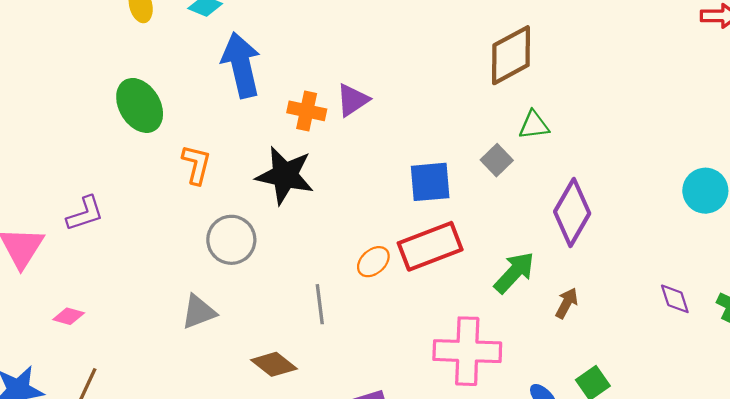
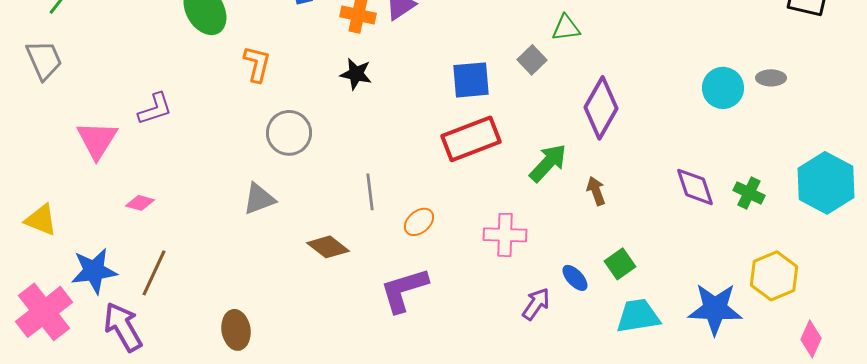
black star: (285, 175) -> (356, 74), moved, size x0.6
orange ellipse: (373, 262) -> (419, 222), moved
purple diamond: (675, 299) -> (695, 187), size x1.4
brown arrow: (567, 303) -> (596, 191), turned -48
pink cross: (467, 351) -> (505, 235), size x0.7

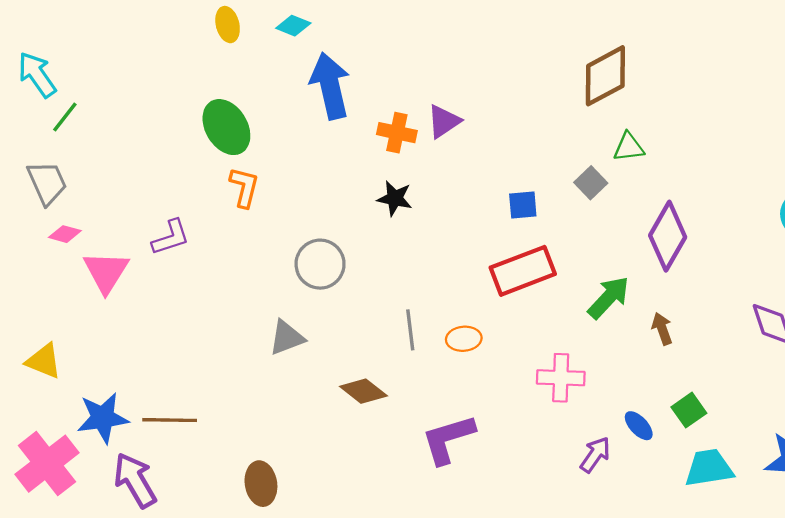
orange L-shape: (257, 64) -> (244, 187), moved
blue square: (471, 80) -> (523, 205), size x0.7
pink diamond: (140, 203) -> (65, 234), moved
orange ellipse: (419, 222) -> (464, 339), moved, turned 36
brown line: (154, 273) -> (170, 420), turned 66

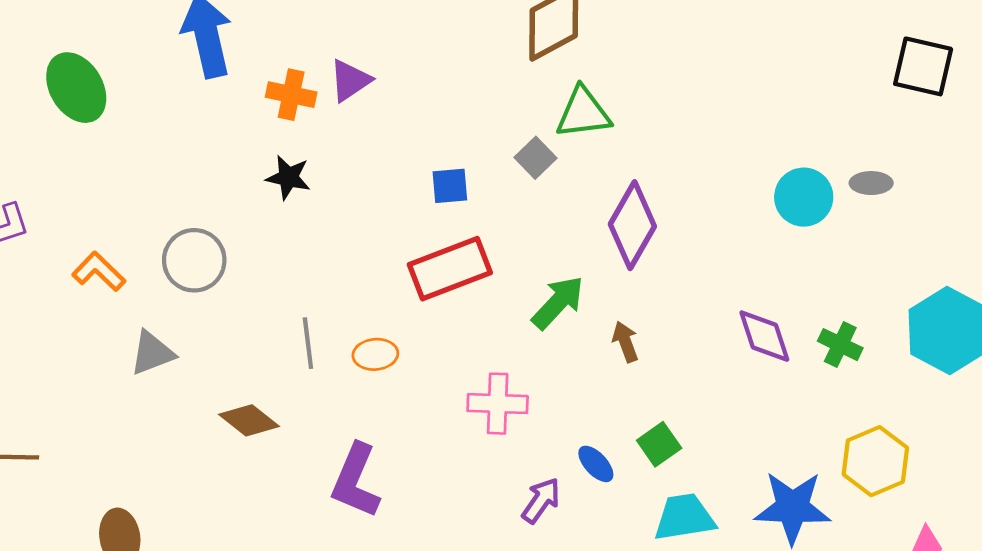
green triangle: (629, 147) -> (583, 113), size x1.4
orange L-shape: (244, 187) -> (99, 272), moved, turned -60
purple L-shape: (448, 439) -> (356, 481), turned -50

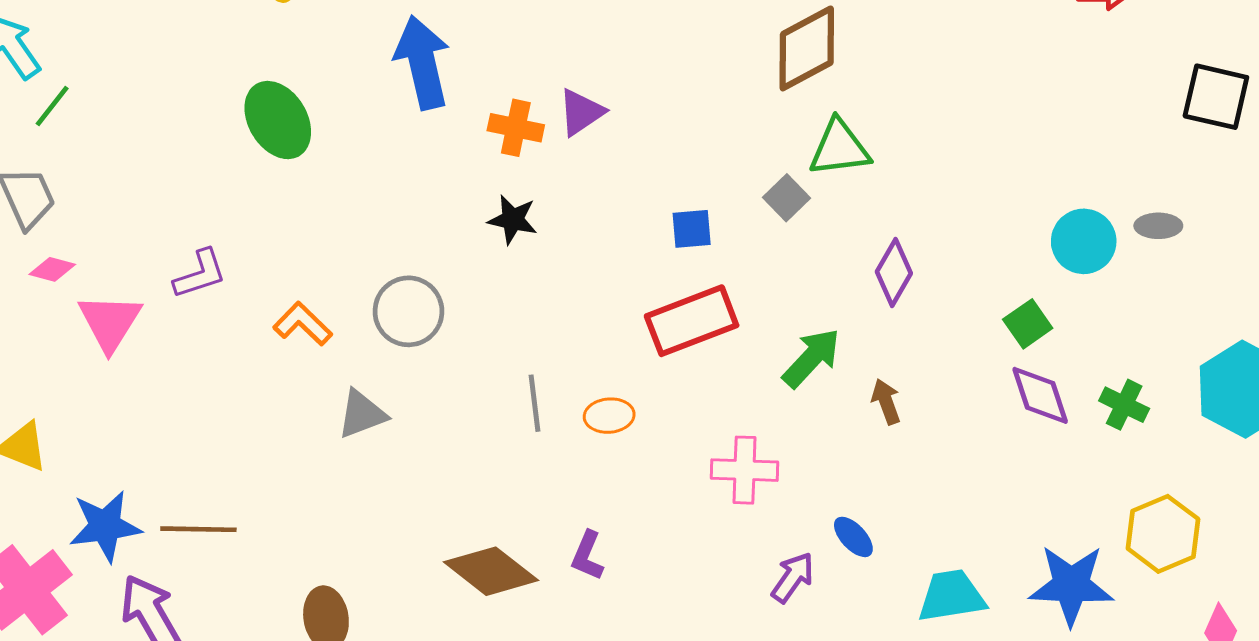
purple diamond: (632, 225) -> (894, 272), size x0.7
brown diamond: (249, 420) -> (491, 571), moved, size x1.4
green square: (659, 444) -> (1028, 324), moved
purple L-shape: (356, 481) -> (587, 556), size x0.6

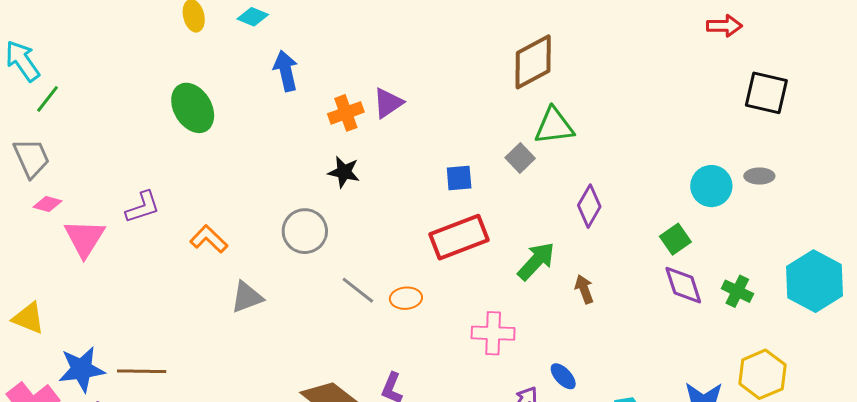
blue arrow: (422, 62) -> (286, 71), size x0.7
black square: (1216, 97) -> (766, 93), moved
orange cross: (516, 128) -> (346, 113), turned -32
gray circle: (408, 311) -> (305, 231), moved
gray line: (534, 403) -> (358, 290), turned -45

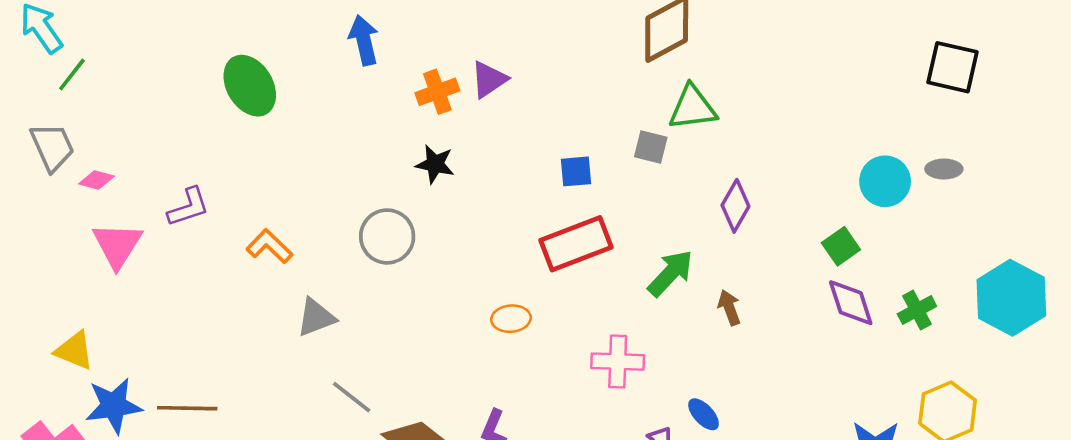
gray square: (520, 158) -> (651, 147), turned -32
pink diamond: (47, 204) -> (96, 180), moved
gray line: (358, 290) -> (352, 397), moved
green cross: (737, 291) -> (917, 310), turned 36
yellow triangle: (28, 318) -> (74, 351), moved

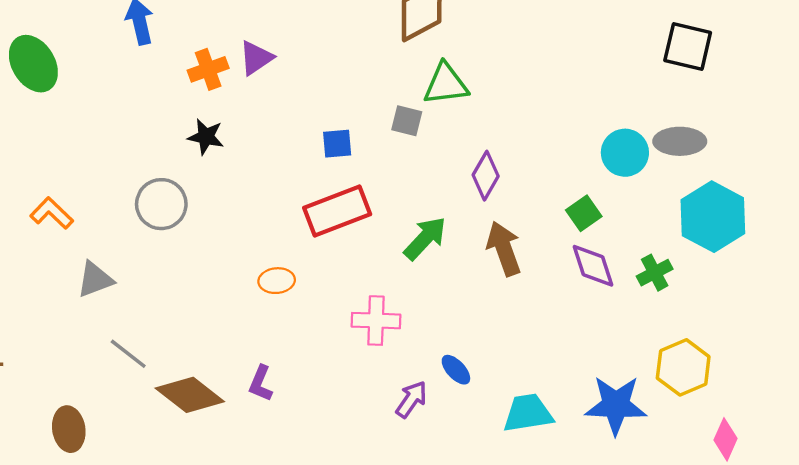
gray ellipse: (944, 169) -> (680, 141), size x1.5
cyan hexagon: (1011, 298) -> (713, 217), moved
brown arrow: (729, 308) -> (504, 249), moved, size x1.6

